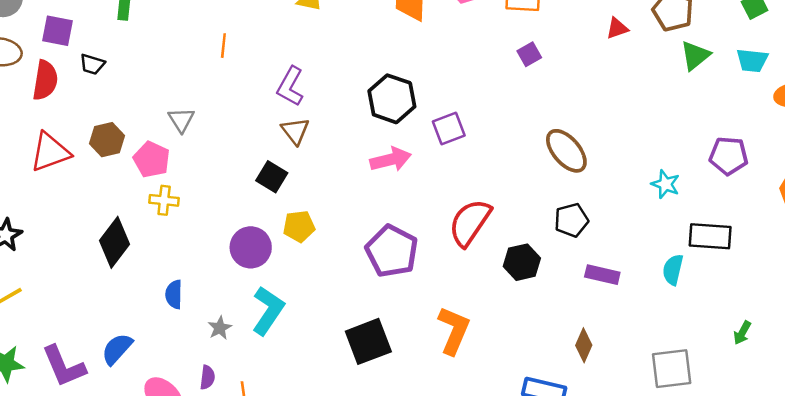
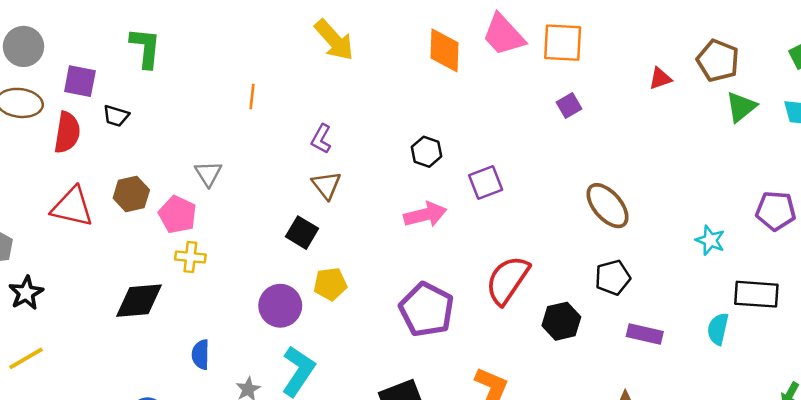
purple L-shape: (290, 86) -> (321, 139), size x0.7
black hexagon: (392, 99) -> (427, 152), size x0.6
red triangle: (50, 152) -> (72, 207), turned 33
black diamond: (114, 242) -> (139, 301), turned 48

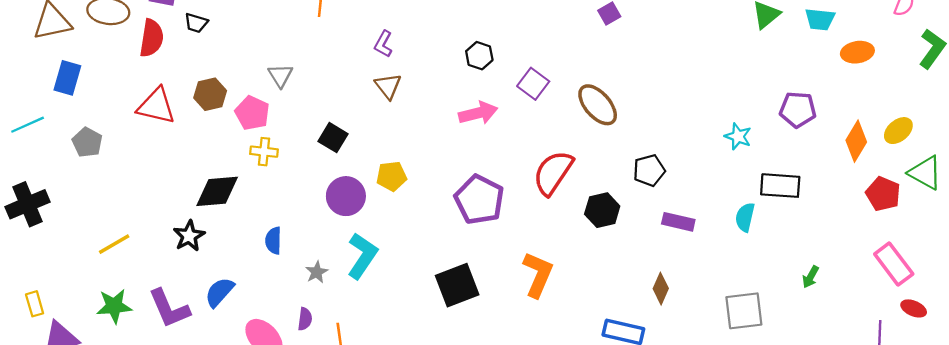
purple square: (486, 183) -> (533, 84), turned -32
brown ellipse: (608, 206) -> (598, 105), moved
black square: (302, 233) -> (333, 138), moved
black star: (26, 293) -> (189, 236), moved

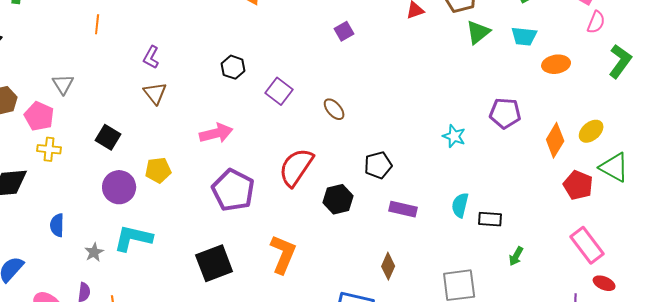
brown ellipse: (598, 105) -> (334, 109), size x0.6
pink arrow: (478, 113) -> (216, 133), moved
black rectangle: (780, 186) -> (490, 219), moved, size x0.7
cyan L-shape: (362, 256) -> (133, 238), turned -111

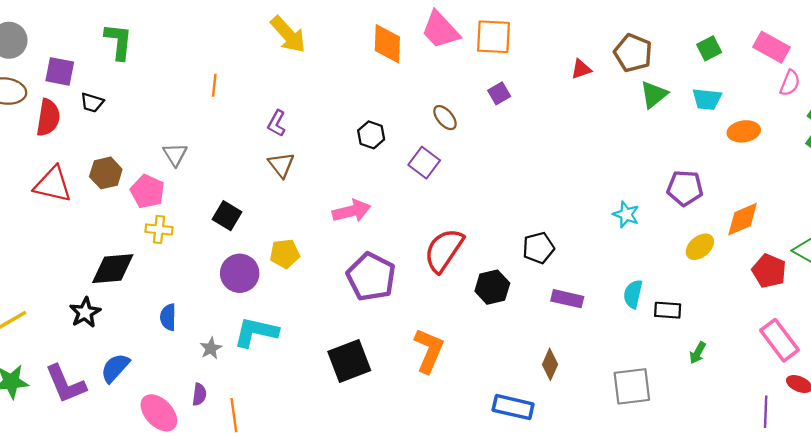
brown ellipse: (334, 109) -> (445, 118), moved
yellow ellipse: (591, 131) -> (700, 247), moved
orange diamond: (555, 140) -> (743, 219), turned 36

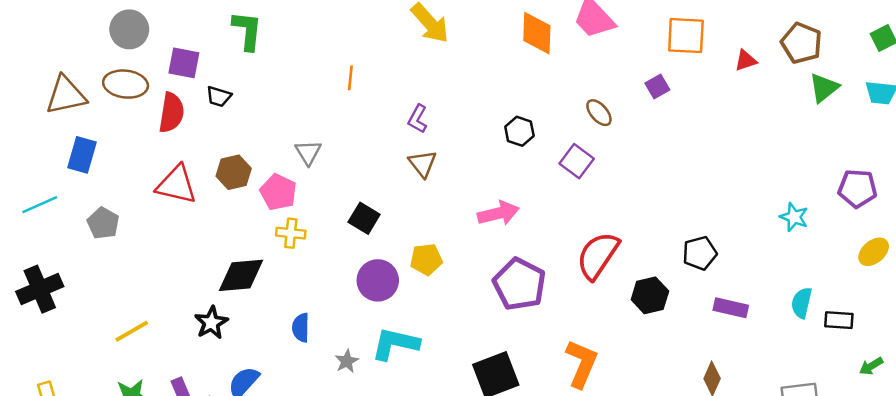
orange square: (493, 37) -> (686, 36), moved
green arrow: (698, 353) -> (871, 366), turned 30

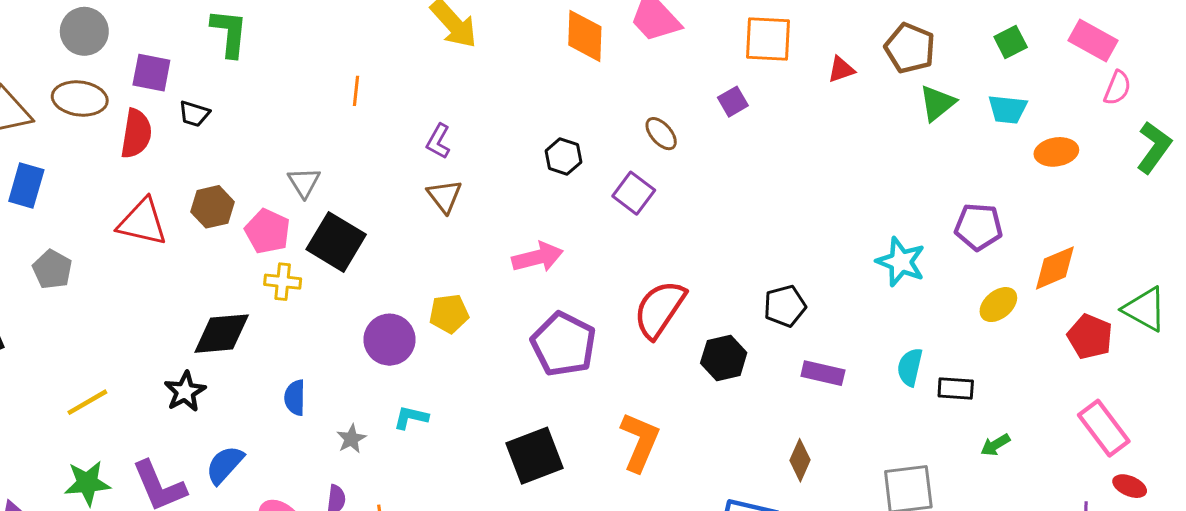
cyan star: (794, 217) -> (901, 262), size x1.4
black square: (364, 218) -> (336, 242), moved, size x1.5
cyan L-shape: (395, 344) -> (411, 417), size x0.6

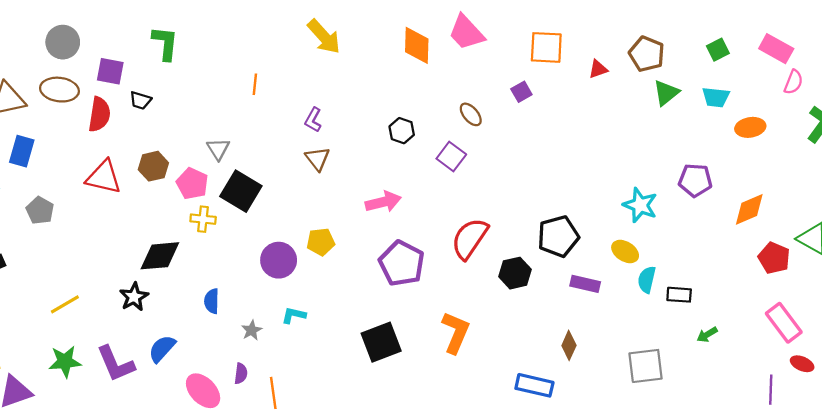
yellow ellipse: (998, 305) -> (625, 252), moved, turned 72
black pentagon: (785, 306) -> (558, 236), size x1.4

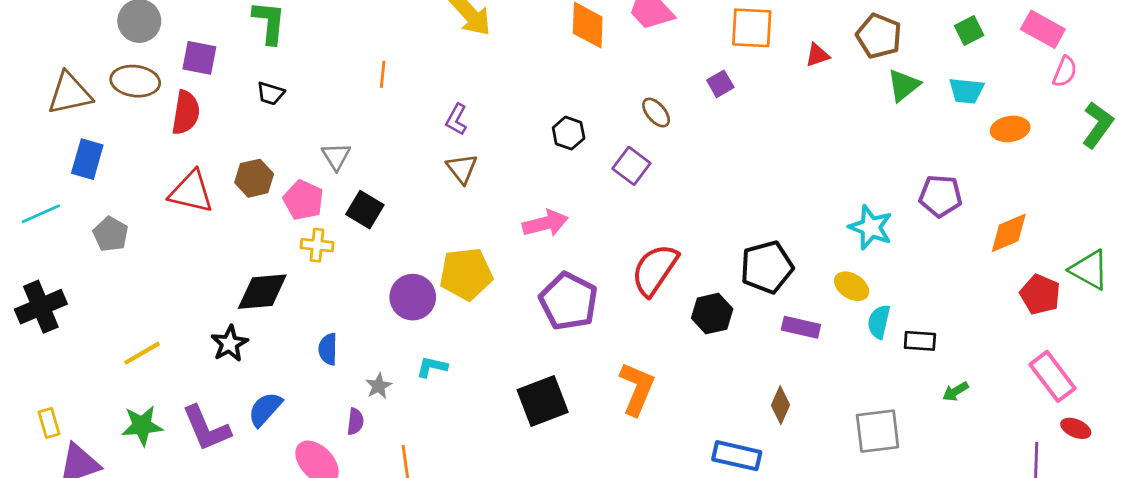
black trapezoid: (140, 100) -> (271, 93), moved
black square: (241, 191) -> (365, 210), size x0.7
yellow pentagon: (321, 242) -> (466, 274), size x1.5
purple semicircle: (241, 373) -> (355, 422), moved

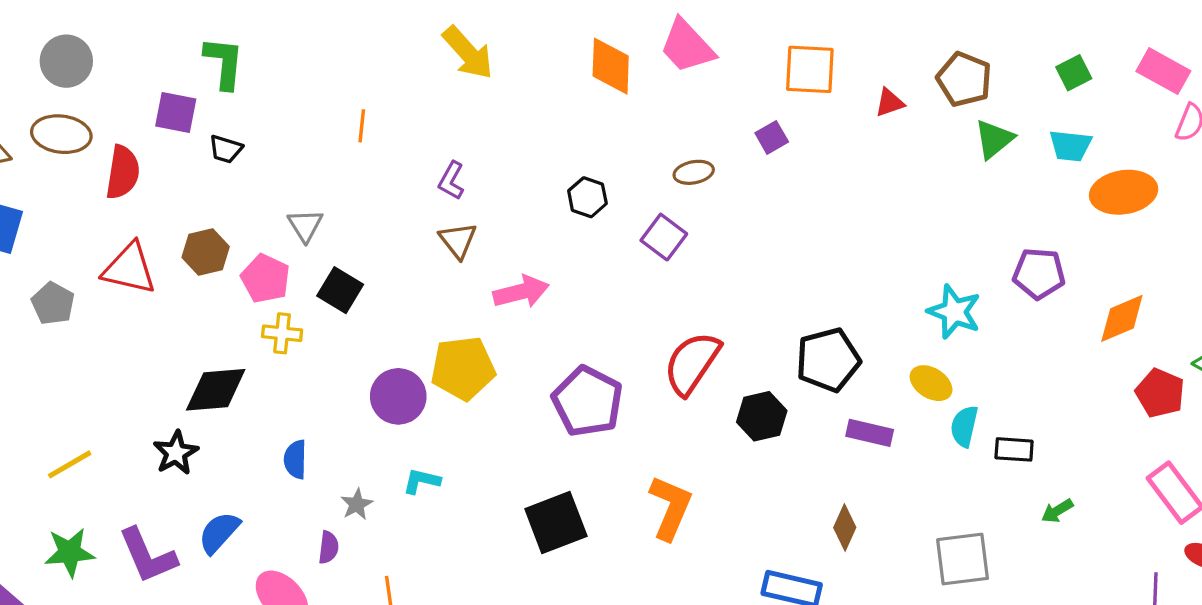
purple square: (199, 58) -> (176, 113), moved
brown ellipse: (656, 113) -> (694, 172), turned -60
orange ellipse: (1010, 129) -> (1124, 192), size x1.4
pink arrow: (545, 223) -> (521, 292), moved
gray pentagon: (111, 234) -> (53, 303), moved

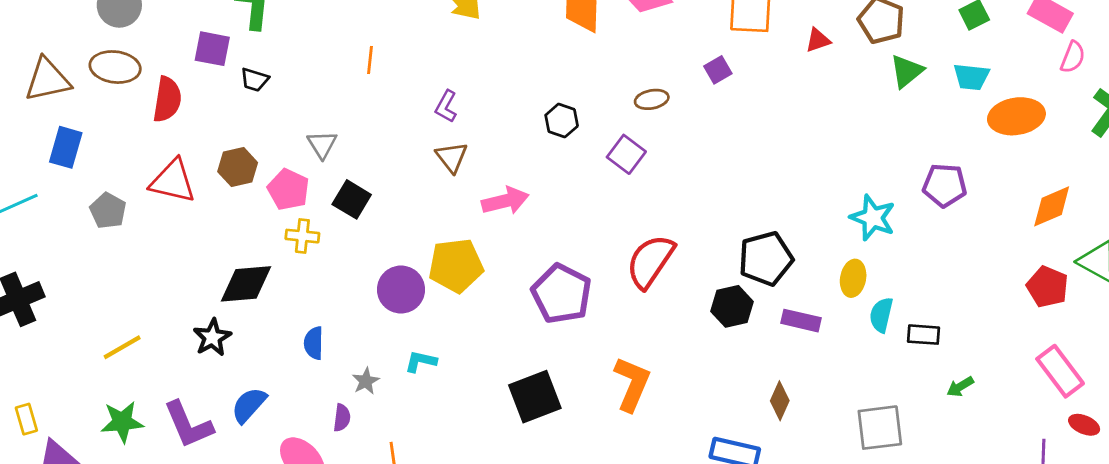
orange diamond: (1122, 318) -> (1052, 206), moved
yellow ellipse: (931, 383) -> (853, 278), turned 68
black hexagon: (762, 416) -> (732, 306), moved

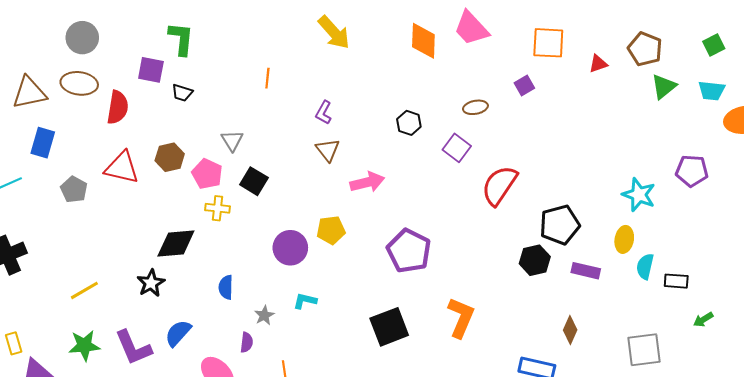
red semicircle: (650, 261) -> (499, 185), moved
yellow pentagon: (456, 266) -> (331, 230), size x0.7

